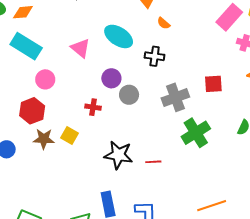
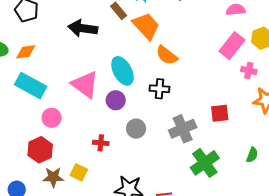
orange semicircle: (164, 23) -> (167, 55), size x1.6
cyan ellipse: (119, 36) -> (122, 71), turned 32
pink triangle: (80, 48) -> (85, 85), size x1.4
purple circle: (111, 78) -> (116, 100), moved

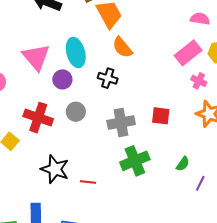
red cross: (101, 143) -> (38, 118), size x1.8

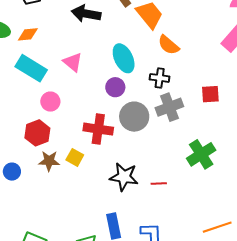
pink triangle: (36, 57) -> (73, 62), moved, size x0.7
gray circle: (76, 112) -> (134, 117), size x1.5
red square: (161, 116) -> (210, 94), moved
gray cross: (121, 123) -> (169, 107), moved

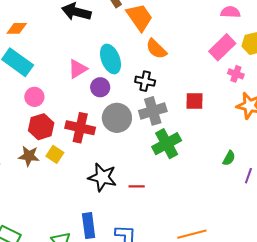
pink triangle: (73, 62) -> (78, 69), moved, turned 45
red hexagon: (37, 133) -> (41, 127), moved
green cross: (201, 154) -> (167, 144), moved

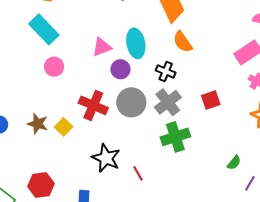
red square: (195, 101) -> (211, 100), turned -30
gray cross: (153, 111) -> (168, 102), turned -32
red hexagon: (41, 127) -> (41, 185), moved
red line: (137, 186) -> (138, 173), turned 49

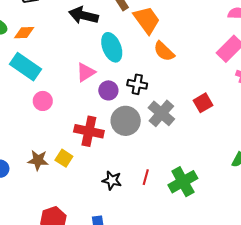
cyan ellipse: (136, 43) -> (112, 47), moved
black cross: (166, 72) -> (137, 84), moved
green cross: (175, 137) -> (183, 182), moved
black star: (106, 158) -> (112, 180), size x0.7
red line: (138, 173) -> (146, 177), moved, turned 56

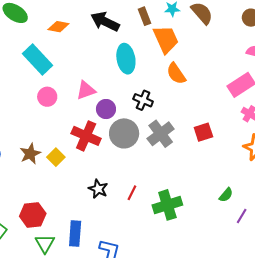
orange diamond: (24, 33) -> (58, 27), moved
pink triangle: (86, 72) -> (86, 90), moved
purple circle: (108, 90) -> (106, 109), moved
brown star: (38, 160) -> (30, 154), turned 30

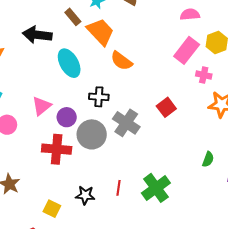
yellow square: (56, 157) -> (52, 209), moved

